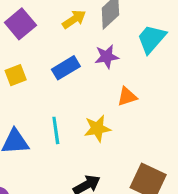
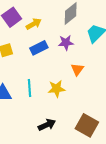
yellow arrow: (74, 19) -> (34, 24), moved
orange triangle: (127, 97) -> (77, 69), turned -40

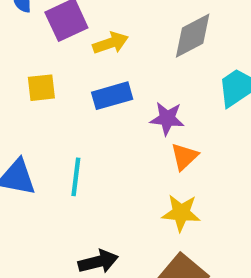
purple star: (66, 43) -> (167, 119), moved
yellow star: (56, 89) -> (181, 213), moved

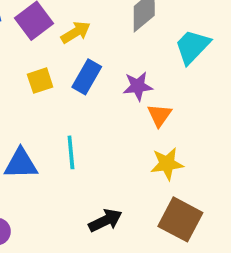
yellow square: (41, 88) -> (40, 81), moved
blue rectangle: (112, 96) -> (87, 77), turned -32

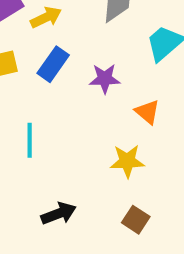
orange triangle: (159, 115) -> (147, 112), moved, turned -30
brown square: (180, 219) -> (136, 220), size x0.6

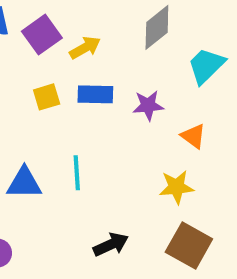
blue rectangle: (53, 64) -> (95, 94), turned 60
brown square: (136, 220) -> (189, 245), size x1.6

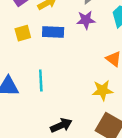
purple star: (148, 105) -> (86, 20), moved

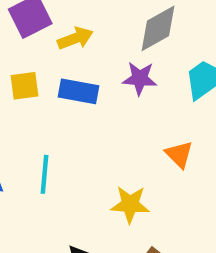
yellow star: (103, 90) -> (130, 204), moved

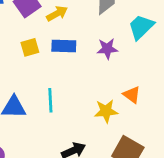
purple star: (140, 78) -> (107, 49), moved
orange triangle: (179, 154) -> (132, 95), moved

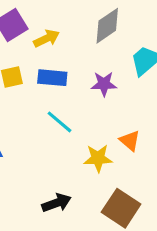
cyan line: (50, 100) -> (60, 122), moved, turned -50

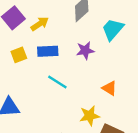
yellow star: (98, 158) -> (89, 116), moved

